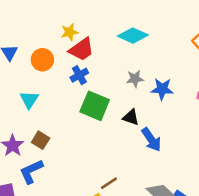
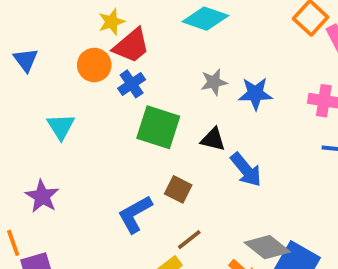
orange circle: (42, 60) -> (94, 65), moved
brown square: (41, 140) -> (178, 189), moved
blue L-shape: (31, 171) -> (135, 214), moved

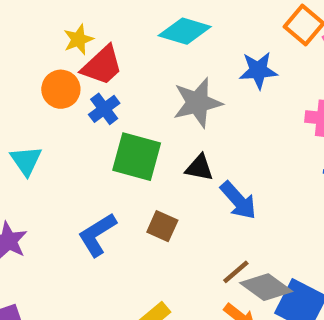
gray star: (214, 82) -> (197, 103), size x1.6
blue star: (255, 94) -> (258, 70), moved
blue L-shape: (135, 214) -> (97, 235), moved
brown line: (189, 240) -> (236, 272), moved

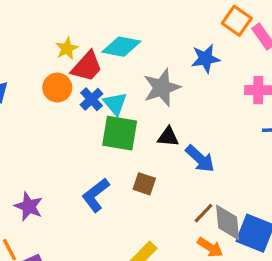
cyan diamond: (185, 31) -> (121, 47), moved
cyan triangle: (26, 161) -> (115, 104), moved
gray diamond: (266, 287) -> (228, 222), turned 54

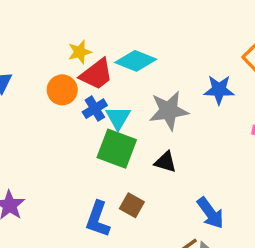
blue arrow: (200, 159) -> (210, 213), moved
blue L-shape: (96, 195) -> (98, 219), moved, turned -44

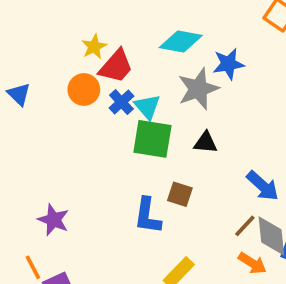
cyan diamond: (136, 61) -> (181, 41), moved
blue star: (219, 90) -> (228, 64), moved

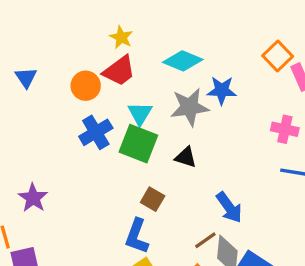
yellow star: (94, 47) -> (121, 37), moved, turned -30
blue cross: (121, 102) -> (96, 132), moved, size x1.4
blue L-shape: (148, 216) -> (137, 236), moved

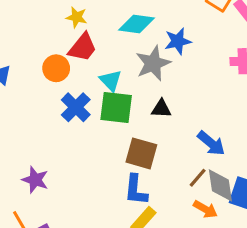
brown square: (153, 199) -> (141, 153), size x1.5

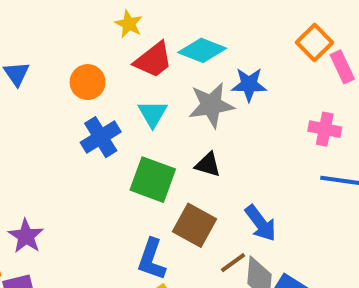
red trapezoid: (83, 47) -> (153, 60), moved
green square: (116, 108) -> (153, 180), moved
brown square: (141, 153) -> (194, 225), moved
purple star: (35, 180) -> (26, 236), moved

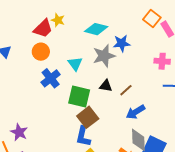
red trapezoid: (153, 60) -> (43, 29), moved
blue arrow: (260, 223) -> (136, 112), turned 102
brown square: (194, 225) -> (88, 117), moved, turned 30
brown line: (233, 263) -> (126, 90), moved

